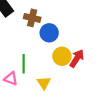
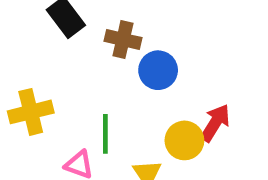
yellow circle: (62, 56) -> (184, 140), moved

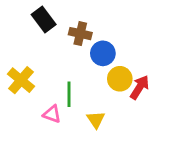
yellow cross: (31, 112) -> (21, 80), turned -36
yellow circle: (184, 140) -> (120, 79), moved

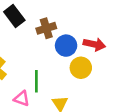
brown cross: (80, 34) -> (46, 28), turned -30
red arrow: (140, 87) -> (94, 44), moved, turned 70

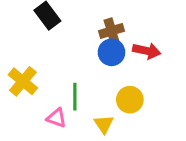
brown cross: (46, 28) -> (111, 31), moved
yellow circle: (81, 68) -> (130, 100), moved

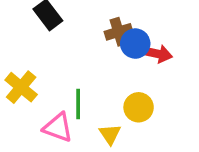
blue circle: (111, 52) -> (135, 44), moved
pink triangle: (57, 118) -> (58, 127), size x1.4

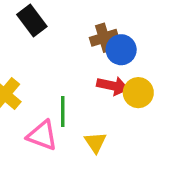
red arrow: (157, 54) -> (113, 86), moved
yellow circle: (139, 107) -> (138, 93), moved

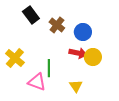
brown cross: (104, 38) -> (57, 25), moved, turned -35
yellow triangle: (95, 142) -> (76, 86), moved

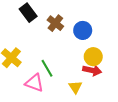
red arrow: (78, 53) -> (92, 70), moved
green line: (49, 68) -> (47, 68), turned -30

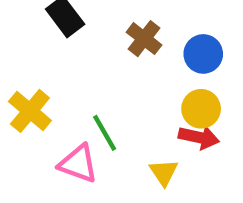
brown cross: (55, 23) -> (144, 39), moved
blue circle: (83, 30) -> (203, 54), moved

